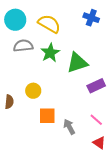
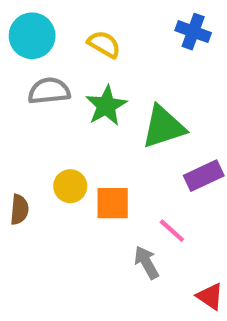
yellow semicircle: (49, 24) -> (104, 44), size x0.7
orange square: (47, 116) -> (113, 203), moved
pink line: (96, 120) -> (172, 231), moved

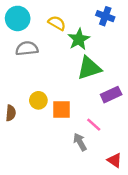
green star: (106, 106) -> (79, 39), moved

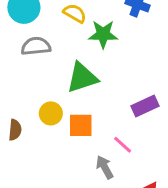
green star: (79, 39) -> (103, 34), turned 30
green triangle: (89, 68) -> (82, 78), moved

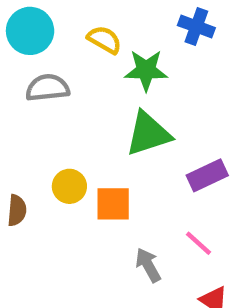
green triangle: (82, 78) -> (148, 134), moved
pink line: (123, 145) -> (199, 243), moved

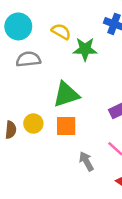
green triangle: (148, 134) -> (66, 94), moved
yellow circle: (69, 186) -> (33, 123), moved

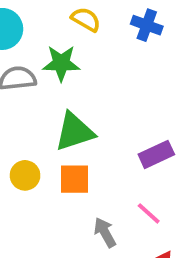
yellow semicircle: (61, 31) -> (86, 19), moved
green star: (85, 49) -> (61, 63), moved

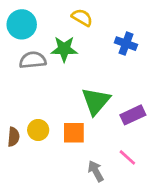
blue cross: (147, 25) -> (126, 44), moved
green triangle: (74, 132) -> (96, 101), moved, turned -32

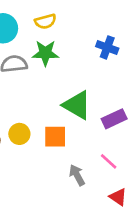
yellow semicircle: (82, 18) -> (45, 21), moved, turned 135
green triangle: (96, 101) -> (77, 105), turned -40

